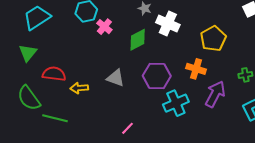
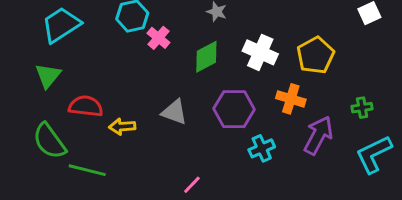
white cross: (168, 24) -> (260, 52), moved
cyan cross: (176, 103) -> (262, 148), size x0.7

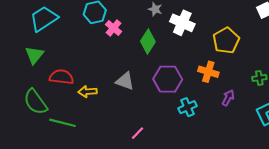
white cross: (260, 52) -> (182, 23), moved
green diamond: (206, 57) -> (148, 42), turned -30
purple arrow: (318, 135) -> (228, 98), size x0.6

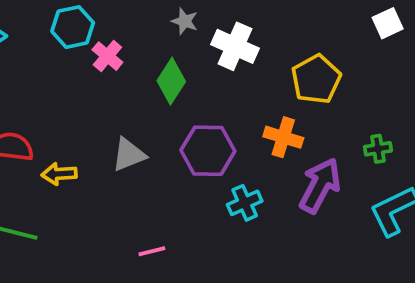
gray triangle: (125, 81) -> (129, 155), turned -42
purple arrow: (228, 98) -> (320, 185), size x1.8
pink line: (137, 133) -> (152, 251), turned 32

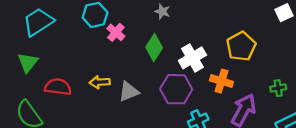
white cross: (235, 46) -> (192, 58), moved, turned 36
yellow arrow: (59, 174) -> (100, 82), moved

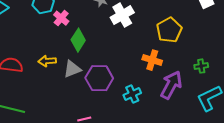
green diamond: (154, 47) -> (78, 40), moved
white cross: (192, 58) -> (122, 15), moved
purple hexagon: (176, 89) -> (99, 78), moved

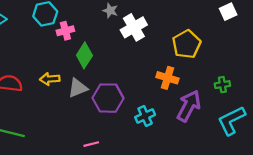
pink cross: (61, 18) -> (65, 31), turned 35

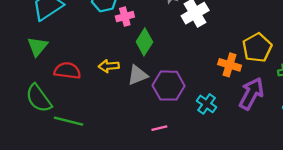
yellow pentagon: (187, 44) -> (257, 48), moved
cyan cross: (145, 116) -> (207, 104), turned -30
pink line: (91, 144) -> (159, 128), moved

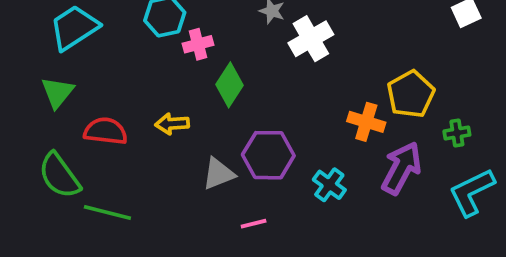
gray triangle: (138, 75) -> (218, 174), moved

